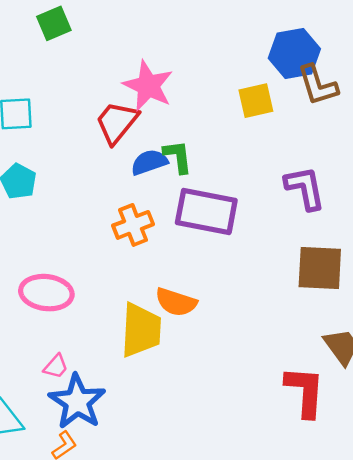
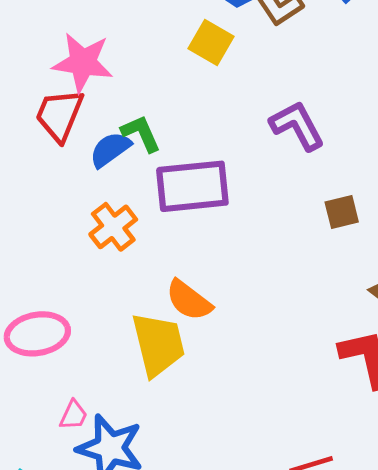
yellow square: (256, 101) -> (211, 43), turned -30
brown square: (320, 268) -> (342, 212), size x0.6
orange semicircle: (176, 302) -> (189, 300), turned 36

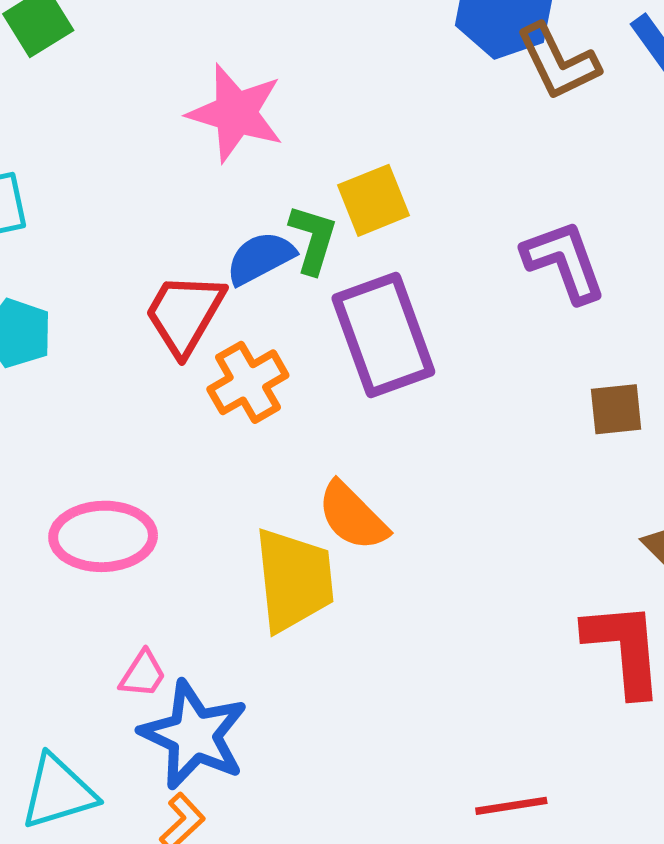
yellow square: (211, 43) -> (374, 200), moved, turned 30
red trapezoid: (59, 115) -> (185, 314), moved
green L-shape: (141, 133) -> (313, 239), turned 33
purple rectangle: (192, 186) -> (383, 335), turned 68

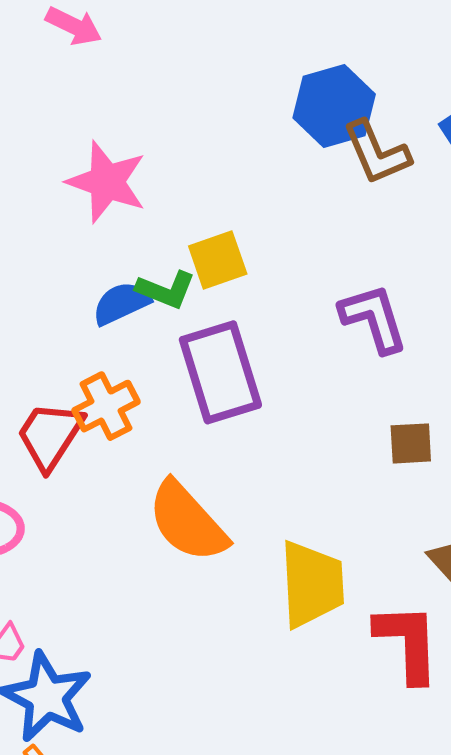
green L-shape: (313, 239) -> (166, 290), turned 92
red trapezoid: (185, 314) -> (50, 435), moved
orange semicircle: (353, 516) -> (187, 522), size x1.4
yellow trapezoid: (294, 580) -> (312, 584), moved

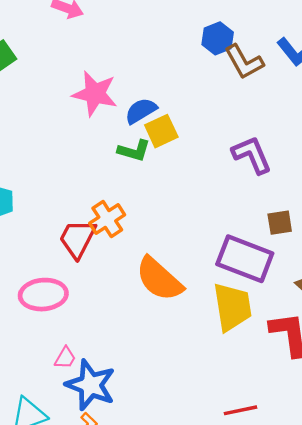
blue hexagon: (334, 106) -> (218, 38), size x0.7
blue semicircle: (121, 303) -> (141, 111), moved
purple rectangle: (220, 372) -> (245, 259), moved, turned -46

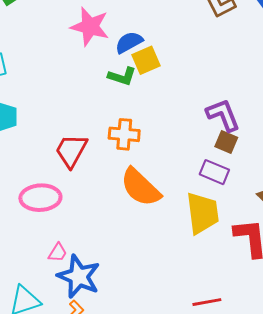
purple L-shape: (252, 155) -> (223, 115), moved
orange cross: (107, 219) -> (124, 134), moved, turned 36
brown square: (280, 223) -> (226, 142), moved, turned 30
purple rectangle: (245, 259) -> (214, 172), size x0.6

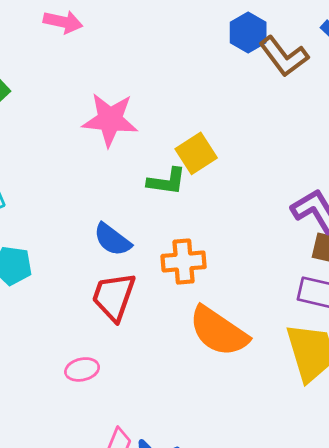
blue semicircle: (129, 42) -> (112, 240), moved, turned -104
pink ellipse: (40, 198) -> (82, 369), size x0.6

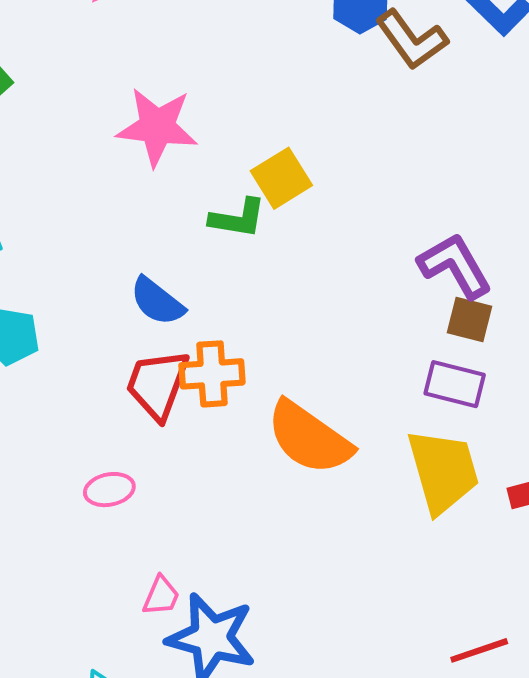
orange cross: (184, 262) -> (212, 374), moved

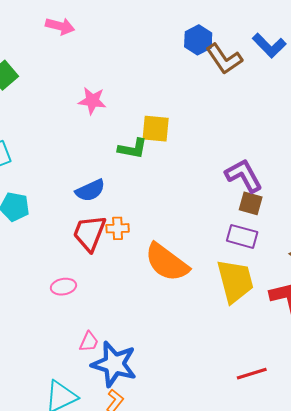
pink star: (157, 127) -> (92, 101), size x0.7
yellow square: (281, 178) -> (156, 129), turned 36
blue semicircle: (157, 301) -> (90, 190), turned -64
orange cross: (212, 374) -> (118, 228), size x0.7

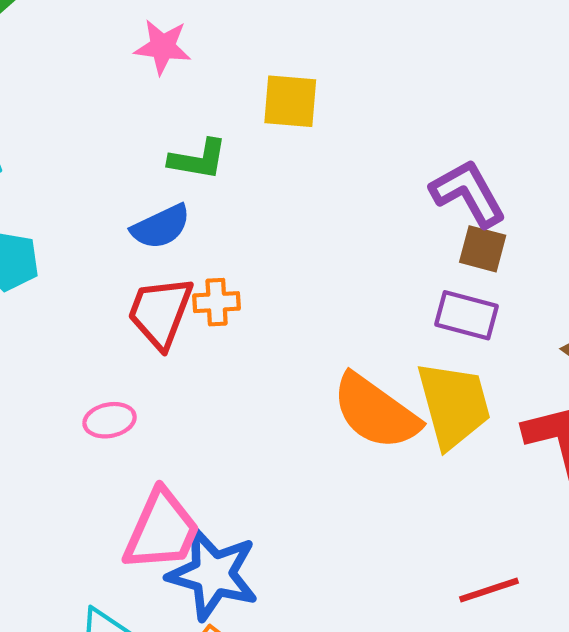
green L-shape: (133, 149) -> (198, 159), moved
orange semicircle: (167, 262) -> (376, 412), moved
pink trapezoid: (89, 342) -> (162, 530), size x2.0

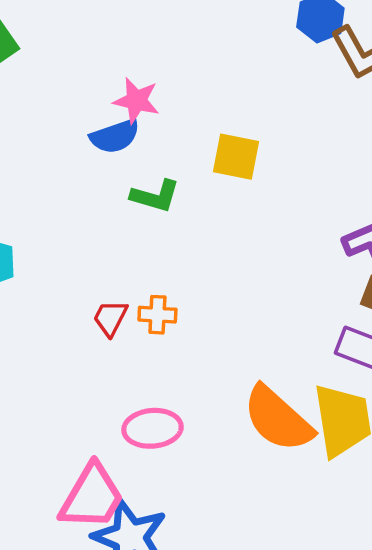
blue semicircle: (161, 227) -> (115, 136), moved
red trapezoid: (160, 312) -> (110, 318), size x0.6
pink ellipse: (110, 420) -> (152, 428), moved, size x1.4

